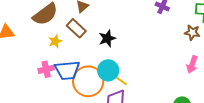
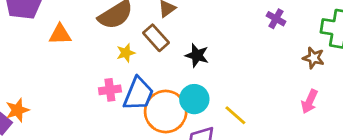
black star: (107, 38) -> (197, 55), turned 30
blue trapezoid: (67, 70) -> (138, 94), turned -68
yellow line: (119, 79) -> (235, 115), moved

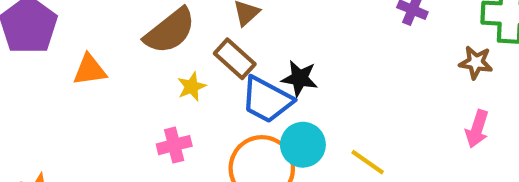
blue trapezoid: (138, 94) -> (267, 100), moved, turned 102

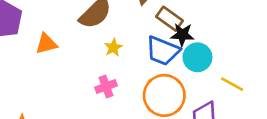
brown rectangle: (235, 59) -> (169, 19), moved
cyan circle: (303, 145) -> (197, 57), moved

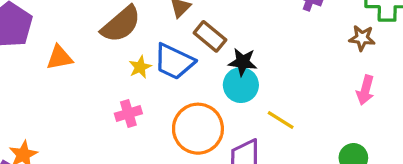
black star: (182, 35) -> (243, 62), moved
blue trapezoid: (163, 51) -> (174, 62), moved

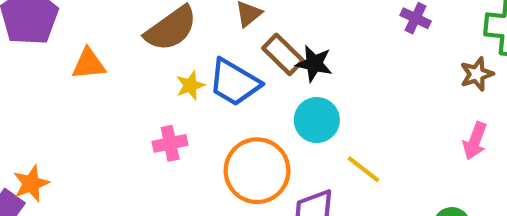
brown star: (362, 38) -> (477, 74), turned -30
black star: (243, 62) -> (314, 64), moved

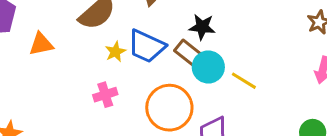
brown rectangle: (283, 54) -> (189, 53), moved
yellow line: (364, 169) -> (244, 81), moved

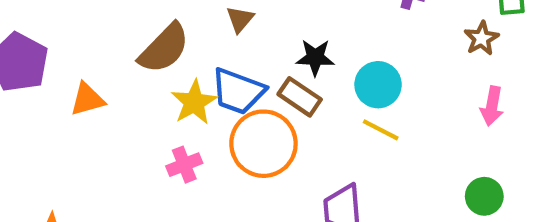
yellow star: (115, 52) -> (194, 102), size x1.5
cyan circle: (208, 67) -> (378, 85), moved
orange circle: (169, 108) -> (263, 144), moved

